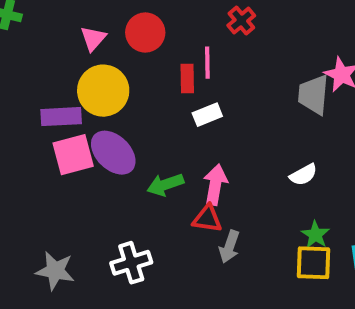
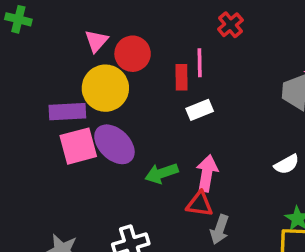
red circle: (145, 32) -> (133, 54), moved

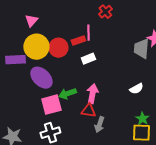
red circle: (133, 54) -> (58, 48), moved
red rectangle: (181, 77) -> (78, 41), turned 72
pink square: (78, 146) -> (51, 105), moved

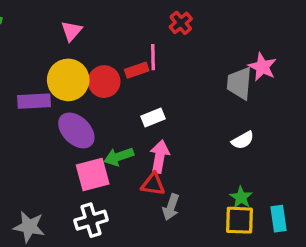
pink triangle: (31, 21) -> (71, 31), moved
white rectangle: (88, 59) -> (153, 117), moved
white semicircle: (136, 89) -> (243, 140), moved

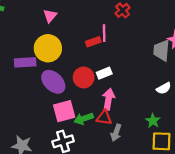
red circle: (104, 82) -> (84, 77), moved
green arrow: (119, 157) -> (84, 119), moved
green star: (241, 197) -> (153, 121), moved

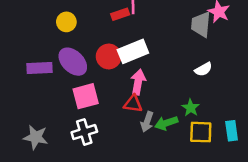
yellow circle: (48, 48) -> (66, 22), size x0.6
purple rectangle: (25, 62) -> (39, 68), moved
white rectangle: (104, 73) -> (133, 51), size x1.6
green arrow: (84, 119) -> (166, 123), moved

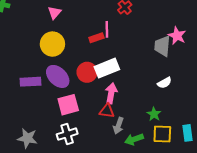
yellow circle: (66, 22) -> (52, 44), size x1.5
green arrow: (166, 123) -> (134, 139), moved

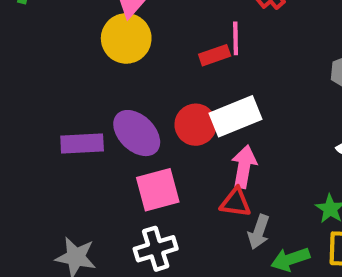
yellow circle: (52, 44) -> (126, 38), moved

